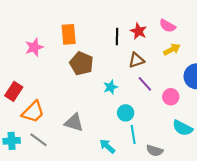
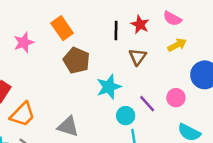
orange rectangle: (69, 34) -> (62, 28), turned -30
brown triangle: (136, 60) -> (138, 57), turned -35
purple line: (145, 84) -> (147, 104), moved
cyan star: (111, 87) -> (109, 87), size x1.5

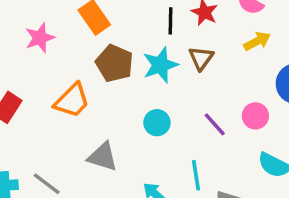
cyan star: (109, 87) -> (160, 65), moved
orange trapezoid: (23, 114) -> (72, 101), moved
cyan circle: (126, 116) -> (157, 123), moved

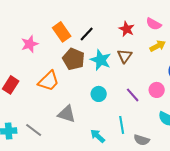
black line: (171, 21) -> (87, 34), moved, turned 42
cyan star: (160, 65) -> (101, 60), turned -30

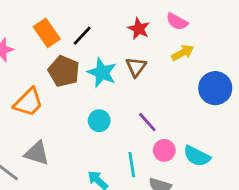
pink circle: (157, 90) -> (164, 150), moved
gray triangle: (67, 114) -> (37, 153), moved

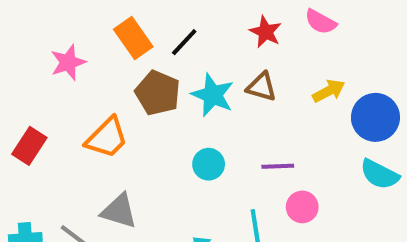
yellow arrow: (183, 53) -> (329, 91), moved
brown triangle: (136, 67) -> (261, 87), turned -50
purple line: (147, 122) -> (278, 166), turned -50
cyan semicircle: (197, 156) -> (380, 174), moved

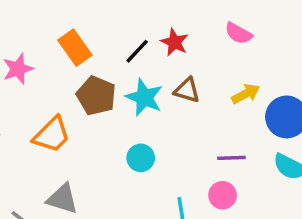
red star: (266, 32) -> (175, 42), moved
black line: (184, 42) -> (137, 51), moved
purple line: (278, 166) -> (231, 158), moved

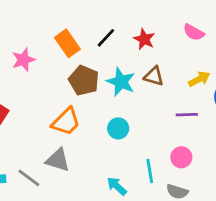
black line: (137, 51) -> (106, 38), moved
orange trapezoid: (52, 135) -> (66, 122), moved
purple line: (231, 158) -> (187, 115), moved

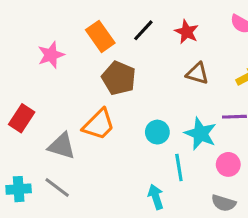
cyan star: (121, 82) -> (200, 134), moved
gray triangle: (58, 160) -> (62, 146), moved
cyan line: (150, 171) -> (179, 168), moved
cyan arrow: (117, 186) -> (156, 197), turned 30

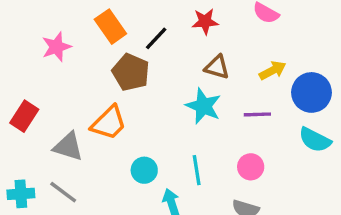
black line: (143, 30) -> (156, 38), moved
red star: (187, 32) -> (205, 22), turned -30
cyan circle: (157, 132) -> (144, 170), moved
cyan star: (200, 134) -> (203, 106), moved

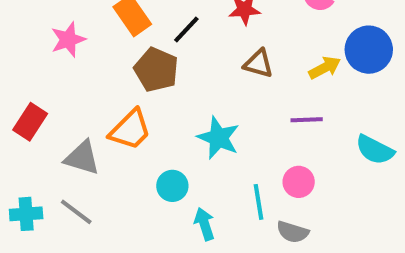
blue circle: (311, 92) -> (369, 50), moved
cyan star: (203, 106) -> (218, 138), moved
cyan line: (197, 170) -> (259, 202), moved

